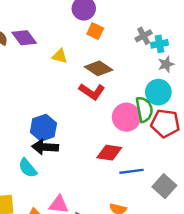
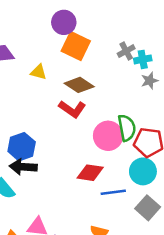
orange square: (95, 31) -> (76, 46), size x1.6
cyan circle: (158, 92) -> (143, 171), moved

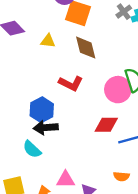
brown diamond: (79, 85) -> (86, 48), turned 50
red L-shape: (72, 109) -> (71, 83), moved

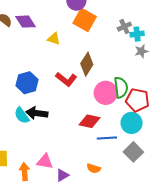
brown diamond: (86, 48) -> (87, 64), moved, turned 35
blue hexagon: (42, 110) -> (27, 83), moved
cyan semicircle: (32, 149) -> (22, 115), moved

